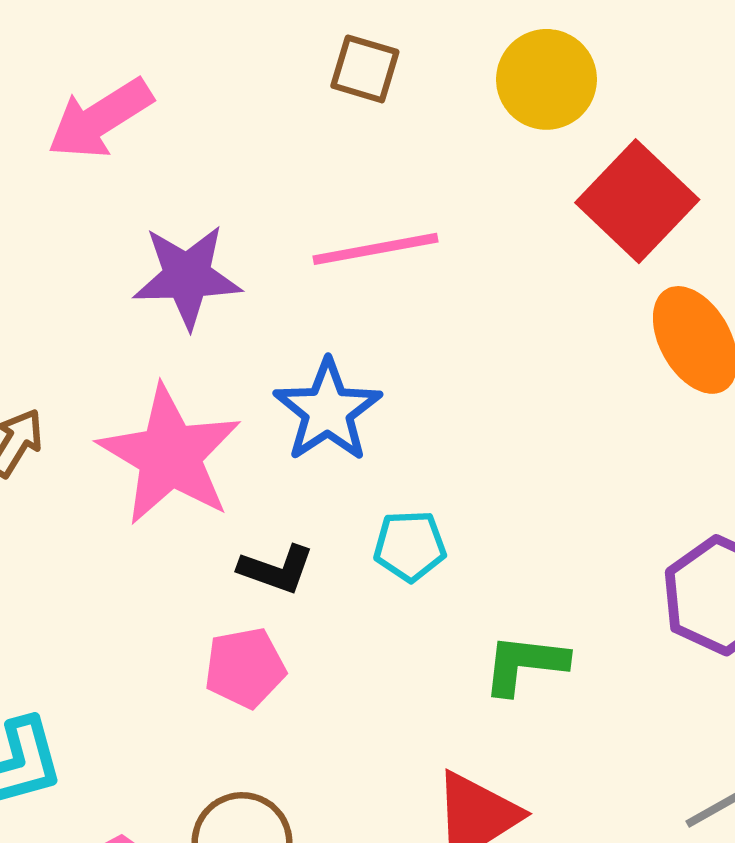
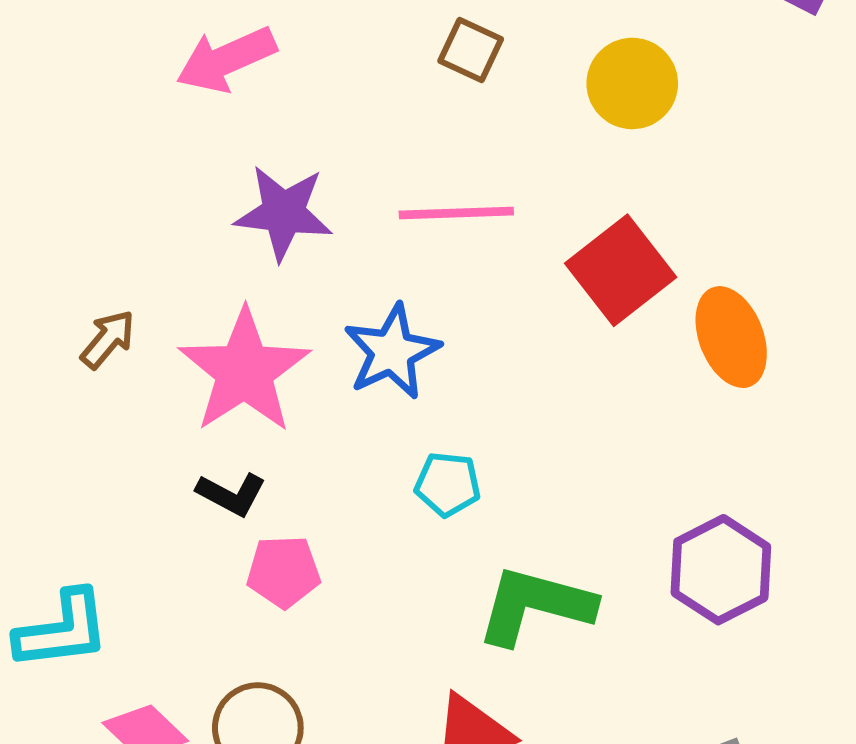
red square: (637, 201) -> (621, 270), moved
black L-shape: (276, 569) -> (231, 494), moved
green L-shape: (525, 664) -> (535, 605), size x1.5

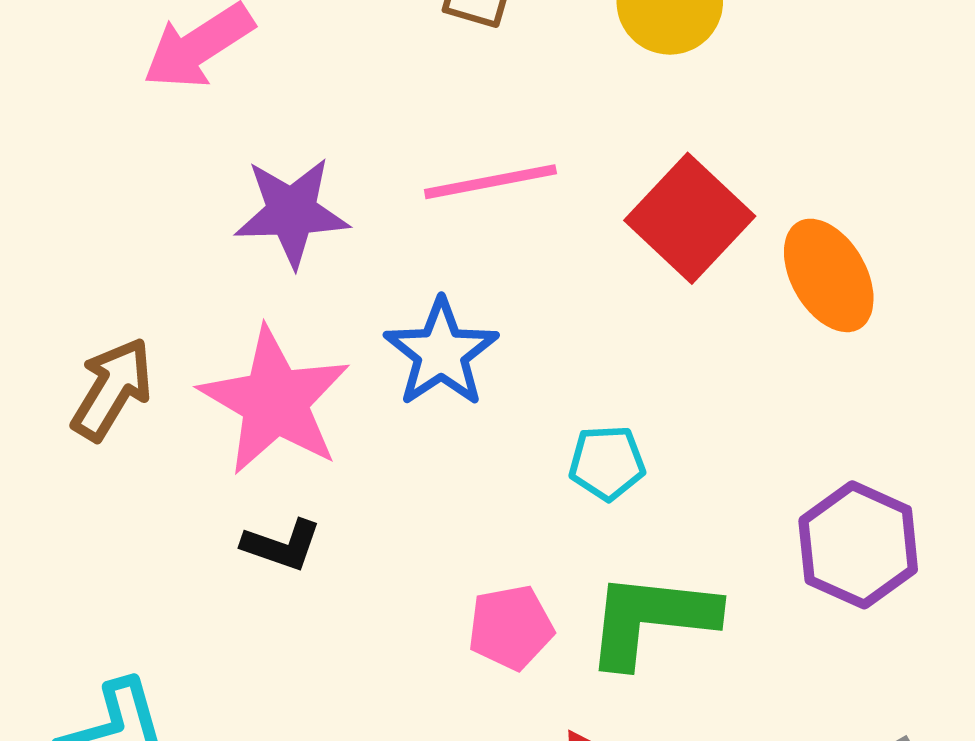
brown arrow: (108, 339) -> (112, 389), size x1.4
cyan pentagon: (448, 484) -> (607, 463), moved
pink pentagon: (284, 572) -> (511, 627), moved

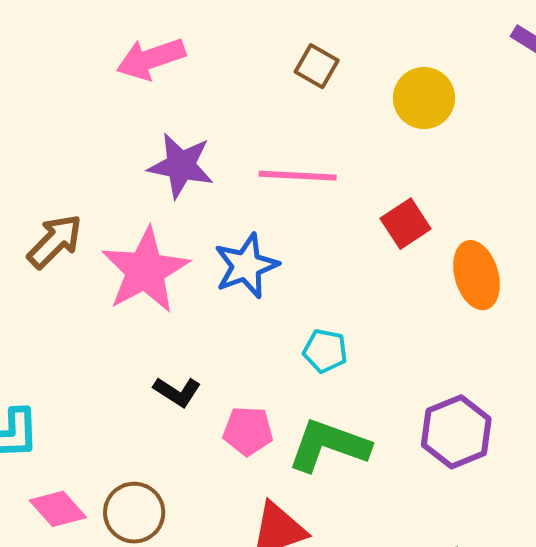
red square: (690, 218) -> (406, 224), size x0.7
black L-shape: (282, 545) -> (177, 392), moved

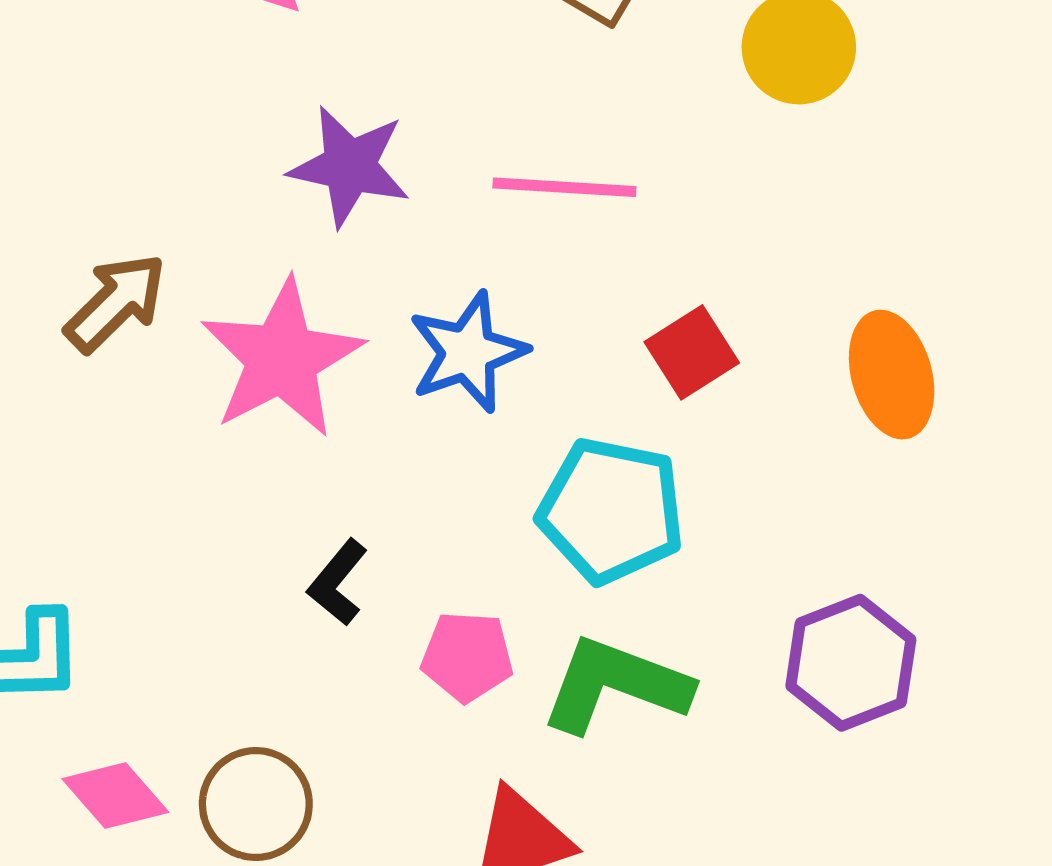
red square: (406, 224) -> (692, 352), moved
cyan pentagon: (325, 351) -> (611, 511), size x1.8
black L-shape: (177, 392) -> (338, 582), turned 96

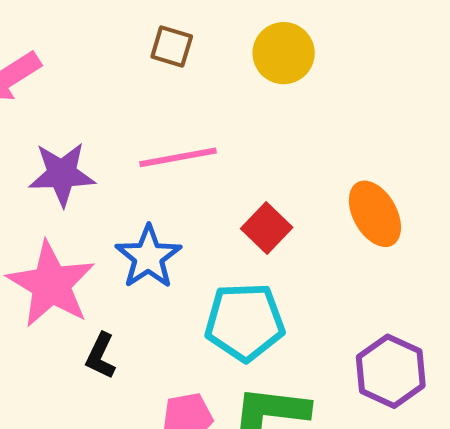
black L-shape: (338, 582) -> (101, 356), moved

